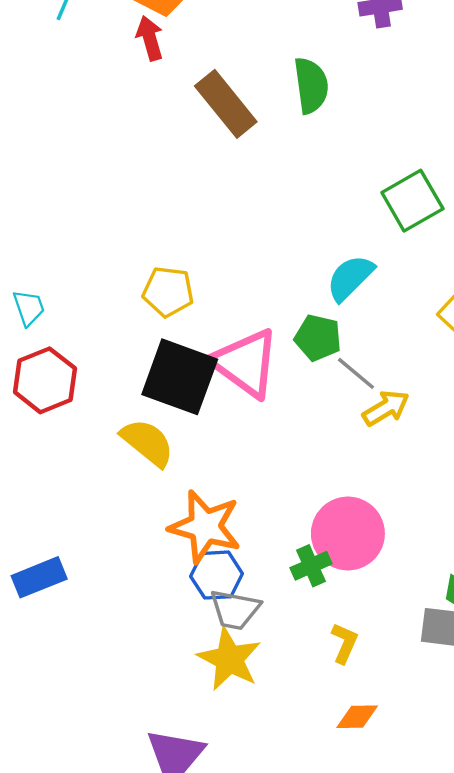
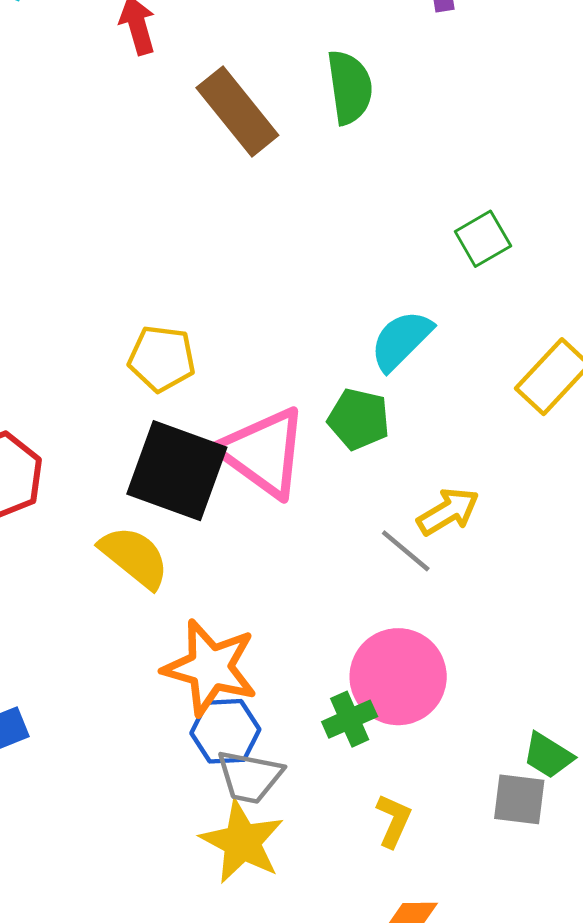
green square: (412, 201) -> (483, 239), size x0.7
gray line: (356, 373) -> (406, 551), moved

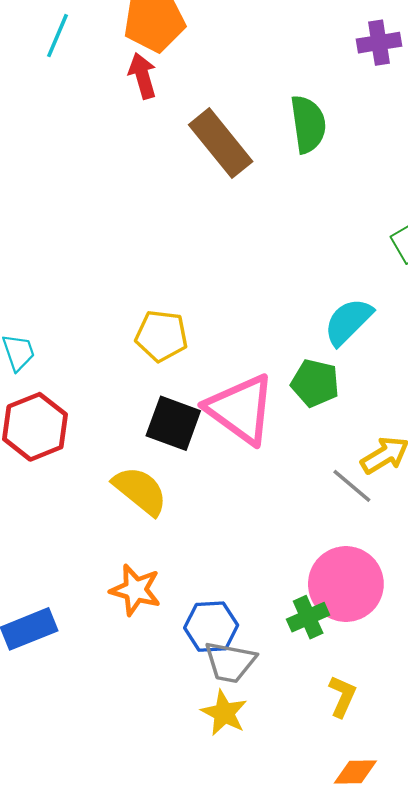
black square: (177, 471) -> (173, 423), size x0.7
orange star: (210, 668) -> (135, 590), moved, size x0.7
yellow star: (242, 842) -> (224, 713), size x0.7

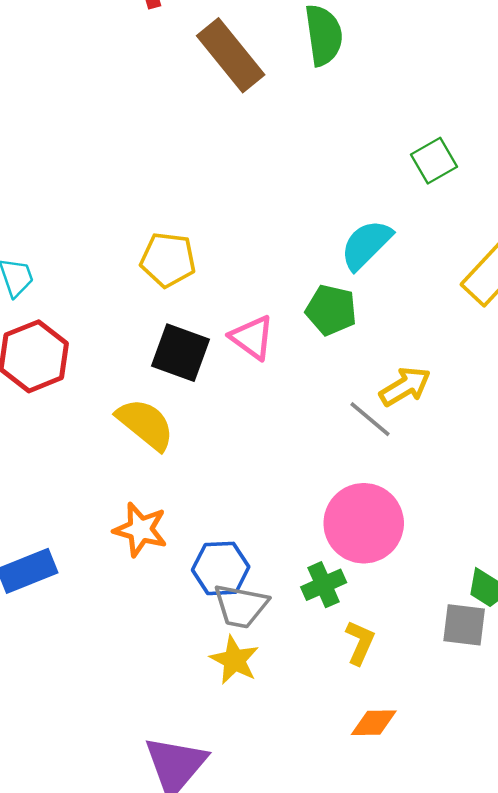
pink triangle: (241, 409) -> (252, 338), size x0.6
green cross: (308, 617) -> (324, 585), moved

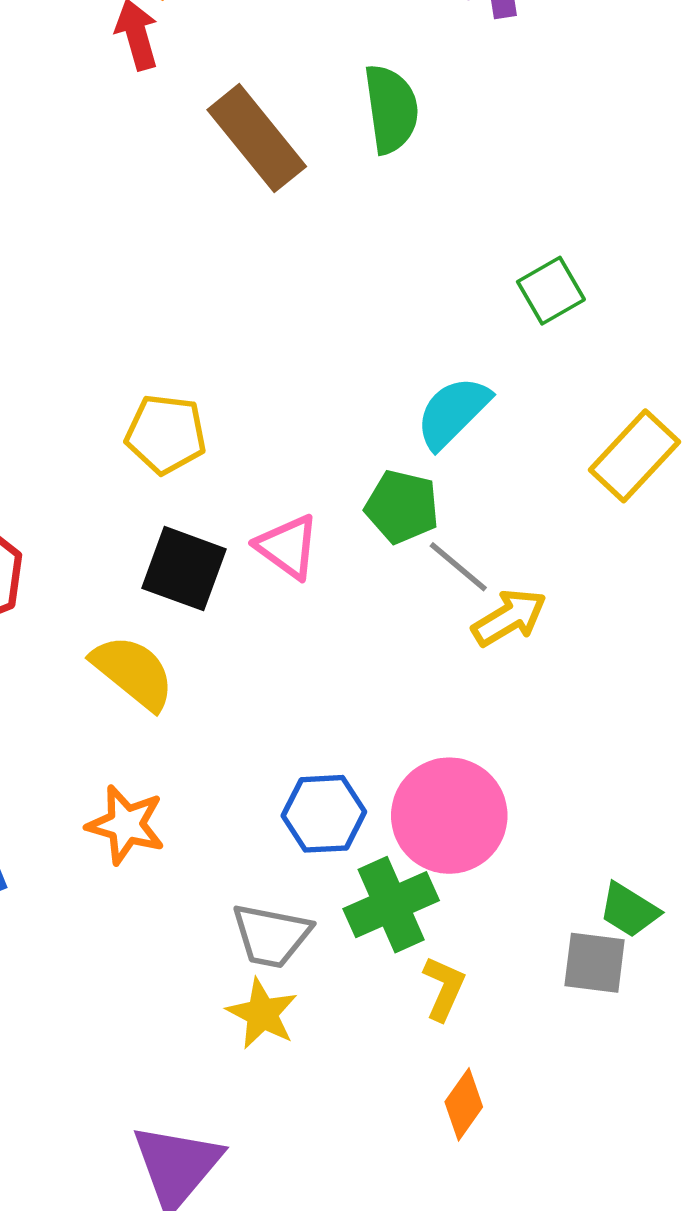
gray line: (370, 419) -> (458, 567), moved
blue hexagon: (221, 568) -> (324, 814), moved
green cross: (324, 585) -> (391, 905), size x1.4
orange diamond: (374, 723) -> (464, 1104), turned -54

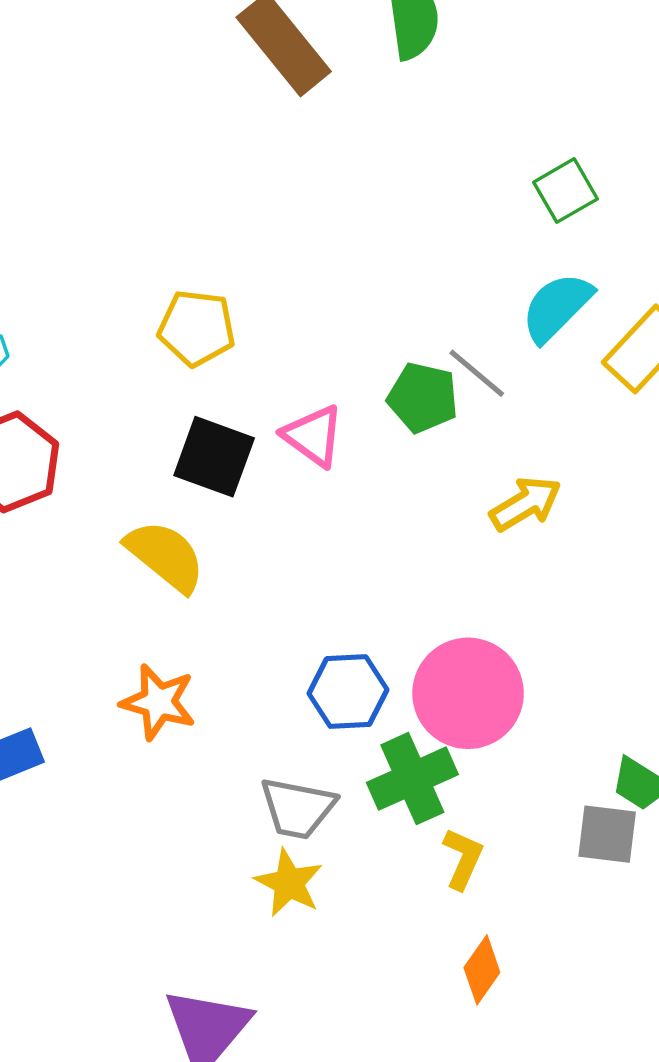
cyan semicircle: (453, 412) -> (557, 307), moved
gray line: (458, 567) -> (477, 373), moved

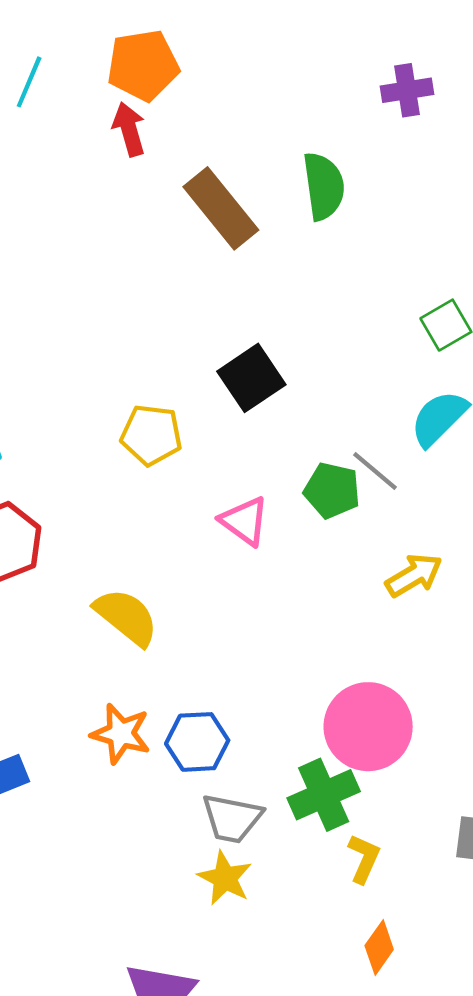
black square: (214, 457) -> (251, 378), moved, turned 36
blue hexagon: (348, 692) -> (197, 742), moved

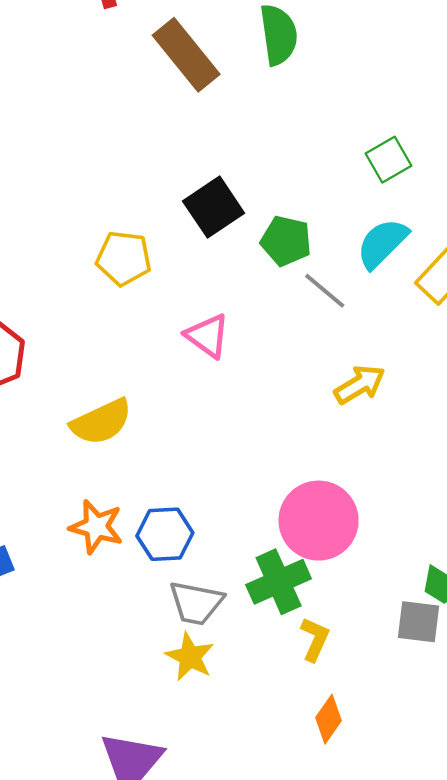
green pentagon: (332, 490) -> (286, 241), moved
yellow semicircle: (126, 617) -> (101, 422), turned 116

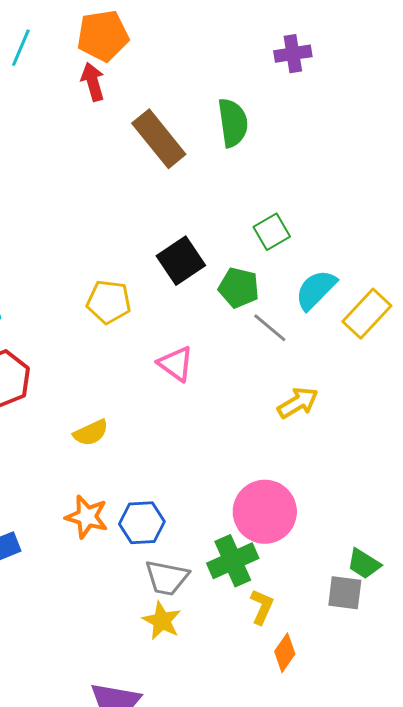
green square: (388, 160) -> (272, 232), moved
yellow semicircle: (101, 422) -> (91, 433), size x0.7
orange diamond: (329, 719) -> (285, 653), moved

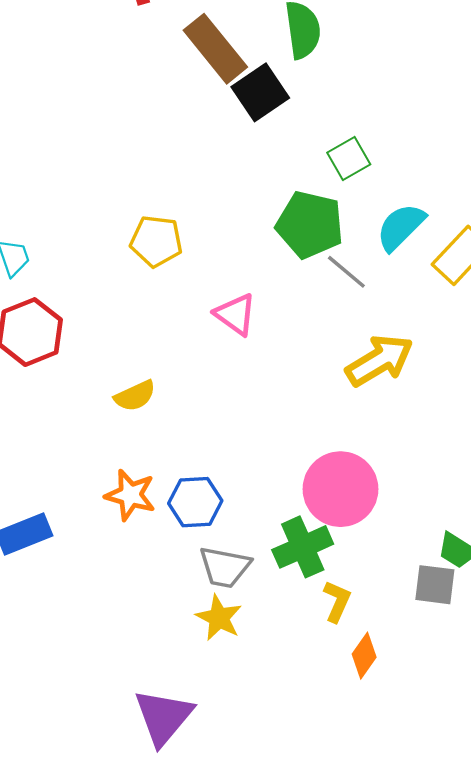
black square: (181, 261) -> (260, 92), moved
green pentagon: (239, 288) -> (310, 225), size x1.4
yellow arrow: (298, 403) -> (379, 360), size x1.4

